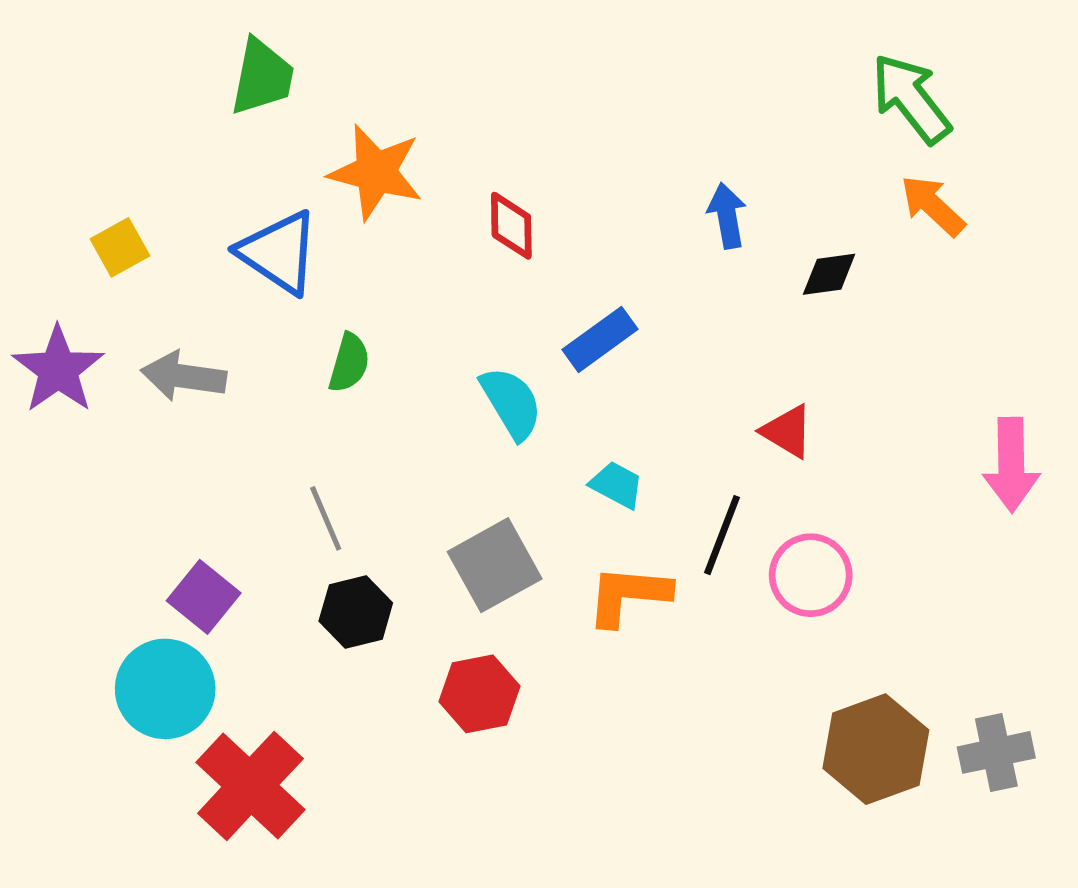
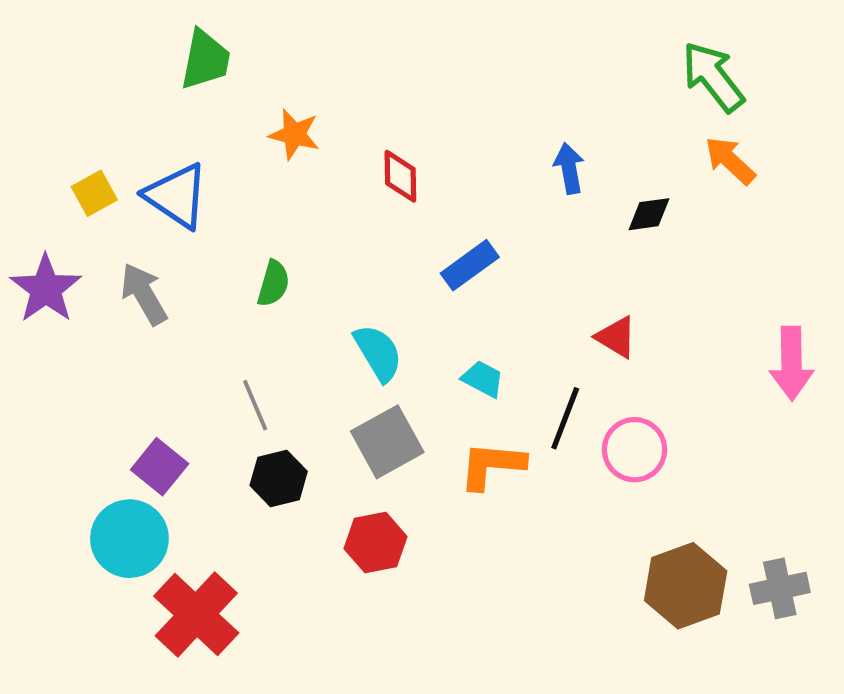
orange star: (376, 172) -> (294, 134), size x0.7
blue triangle: (279, 252) -> (177, 196), moved
gray arrow: (184, 376) -> (144, 294), turned 52
cyan semicircle: (511, 403) -> (378, 353), moved

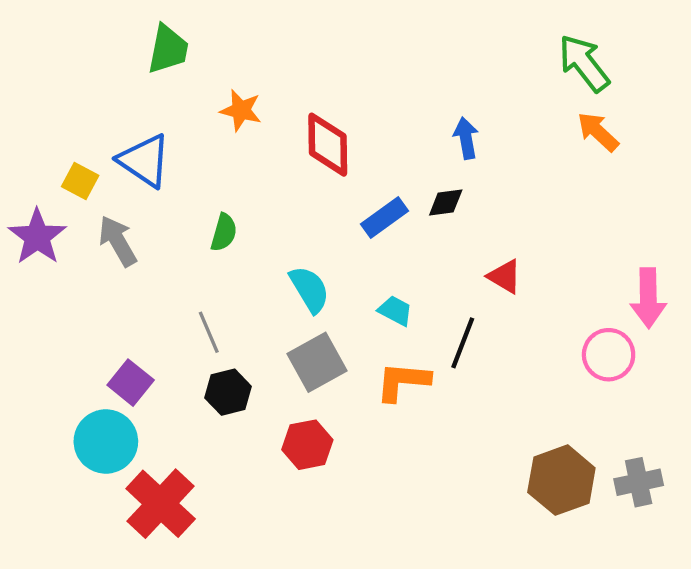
red diamond: (400, 176) -> (328, 145), size x1.5
yellow square: (94, 193) -> (80, 181), moved, turned -33
black diamond: (649, 214) -> (446, 202), moved
pink circle: (635, 450) -> (609, 355), moved

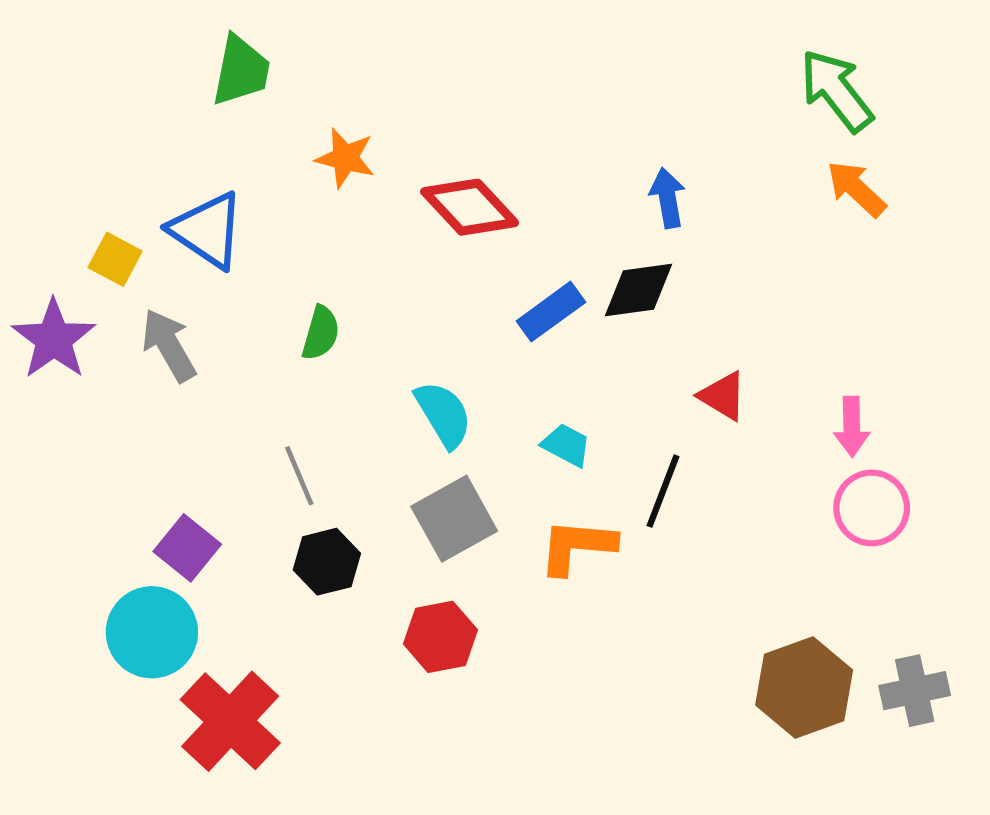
red diamond: (328, 145) -> (470, 207), turned -42
black diamond: (446, 202) -> (638, 290), size x1.4
pink arrow: (648, 298) -> (852, 427), moved, size x0.7

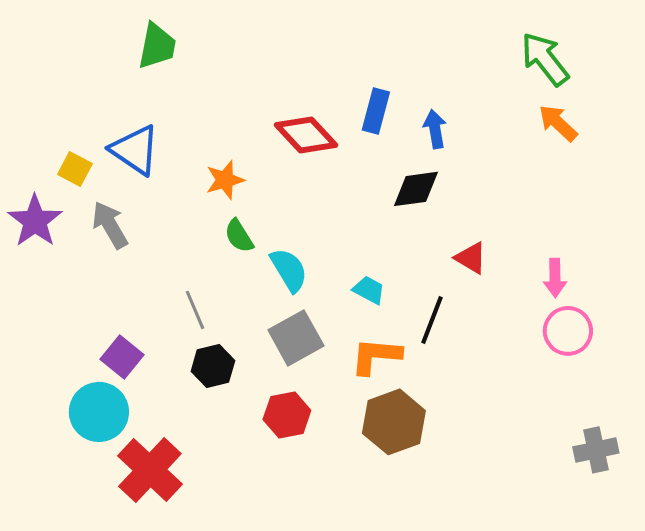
orange star: (345, 158) -> (225, 180), moved, turned -30
blue rectangle: (551, 312) -> (376, 111), moved, turned -39
green semicircle: (321, 333) -> (239, 236), moved, turned 132
brown hexagon: (804, 688) -> (394, 422), moved

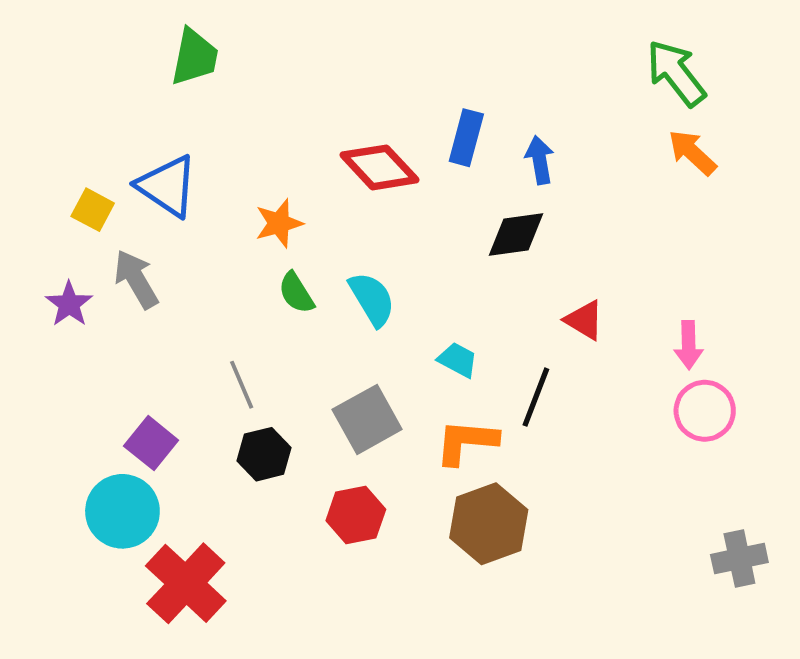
purple star: (35, 221) -> (69, 304), moved, size x0.7
cyan semicircle: (289, 270) -> (372, 299), moved

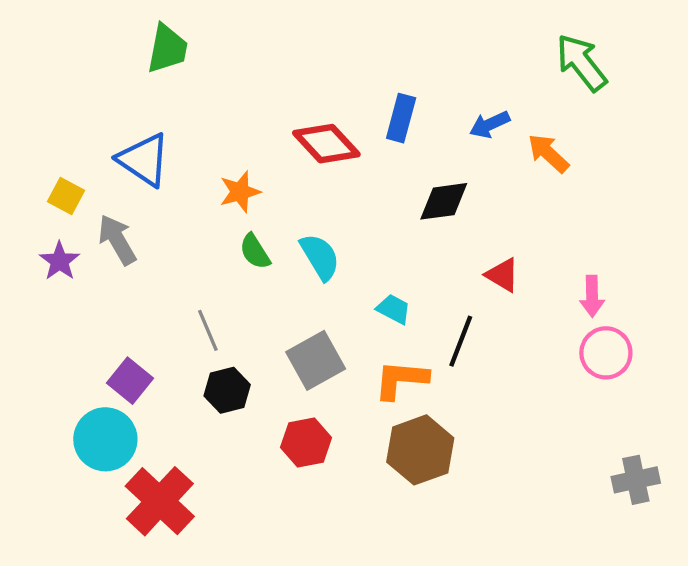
orange arrow: (692, 153) -> (548, 153), moved
blue arrow: (540, 160) -> (490, 124), moved, turned -105
yellow square: (93, 210) -> (66, 196), moved

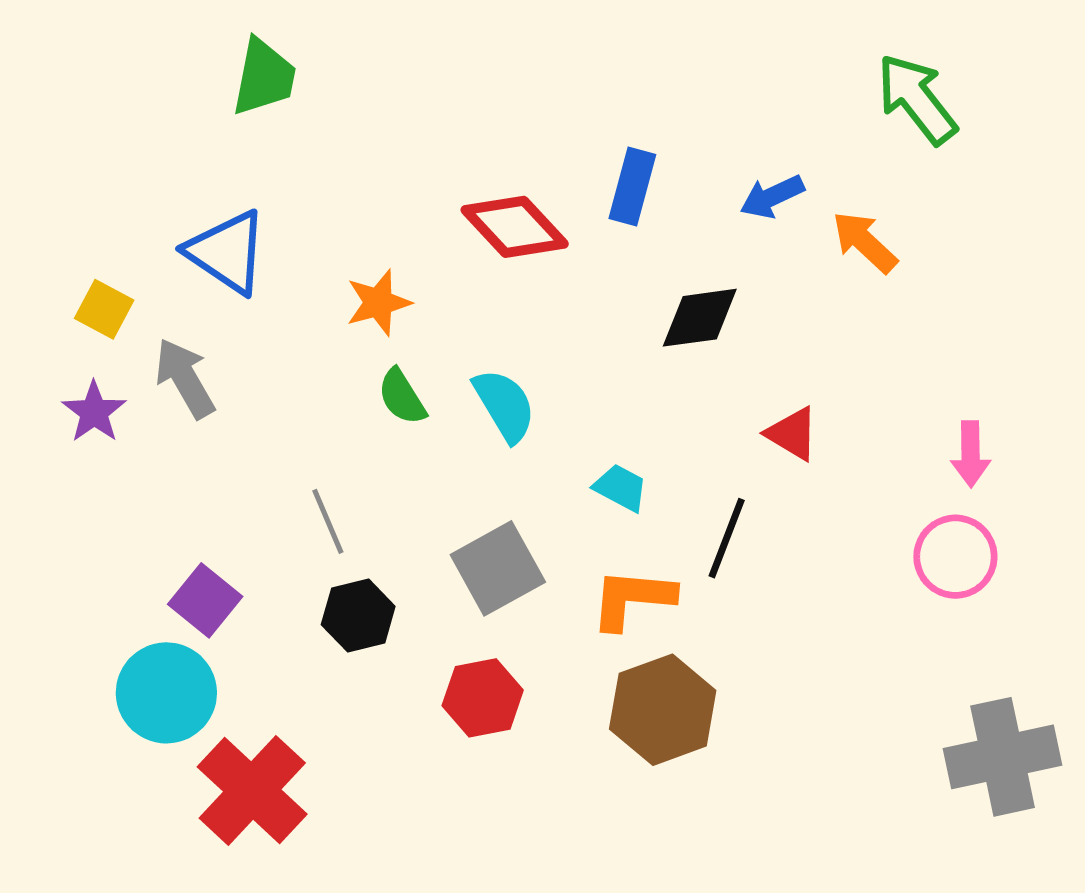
pink arrow: (592, 296) -> (971, 454), moved
gray cross: (636, 480) -> (1003, 757), size x1.5

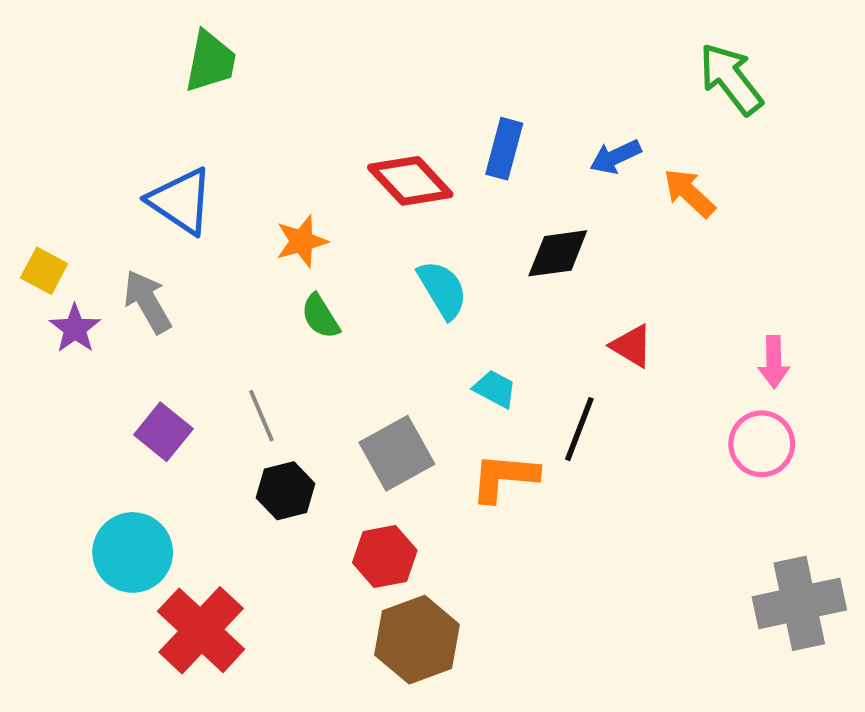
yellow square: (104, 309) -> (44, 271), moved
cyan semicircle: (505, 405) -> (442, 290), moved
purple square: (205, 600) -> (163, 432), moved
brown hexagon: (663, 710) -> (417, 640), moved

